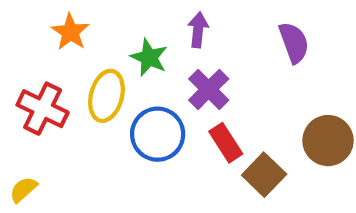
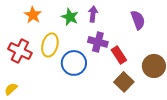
green star: (149, 57) -> (70, 17), moved
purple cross: (209, 89) -> (98, 42), turned -30
red rectangle: (226, 143) -> (119, 55), moved

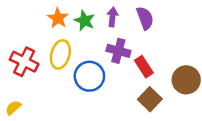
orange star: (33, 15) -> (58, 18), moved
purple semicircle: (138, 20) -> (145, 18), moved

